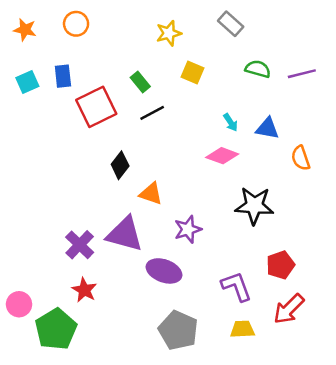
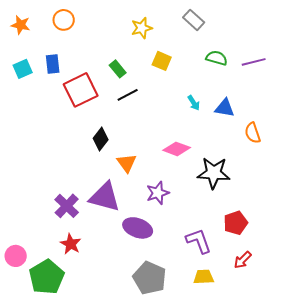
pink diamond: (222, 156) -> (177, 149), moved
orange triangle: (151, 194) -> (127, 163), turned 35
red arrow: (289, 309) -> (243, 260), size x0.7

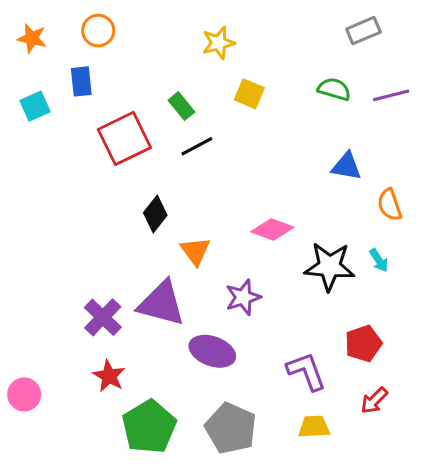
gray rectangle: (194, 20) -> (363, 31), moved, turned -65
blue rectangle: (53, 64) -> (81, 81), moved
cyan arrow: (194, 103) -> (379, 260), moved
green pentagon: (47, 277) -> (149, 427), moved

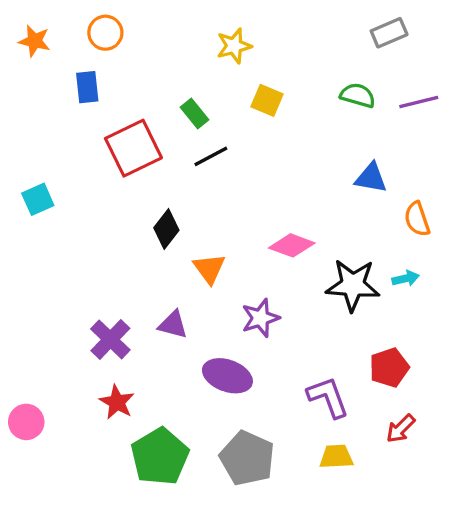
cyan square: (35, 106) -> (38, 199), moved
cyan arrow: (379, 260) -> (406, 278), turned -70
purple triangle: (161, 303) -> (173, 325), size x0.6

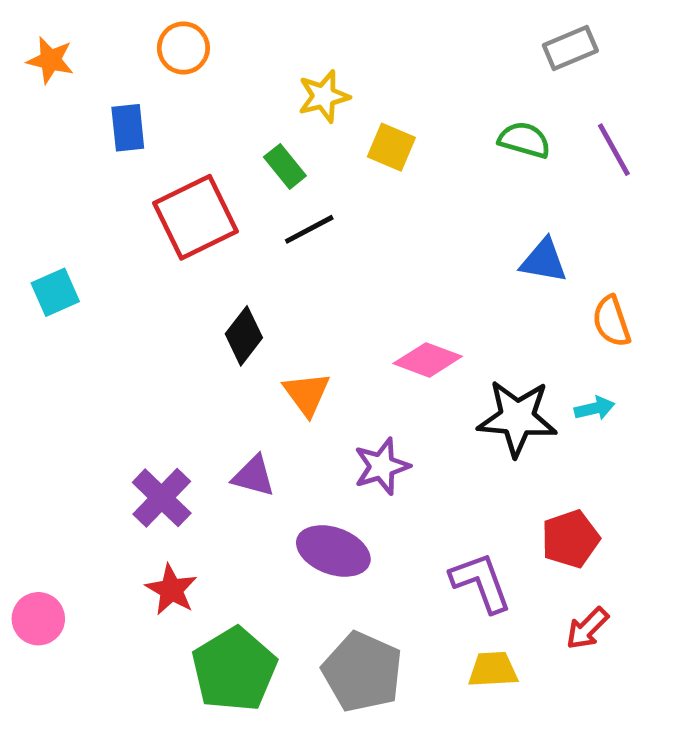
orange circle: (105, 33) -> (183, 48), moved
yellow star: (234, 46) -> (324, 96), moved
purple line: (419, 102) -> (614, 150), turned 75

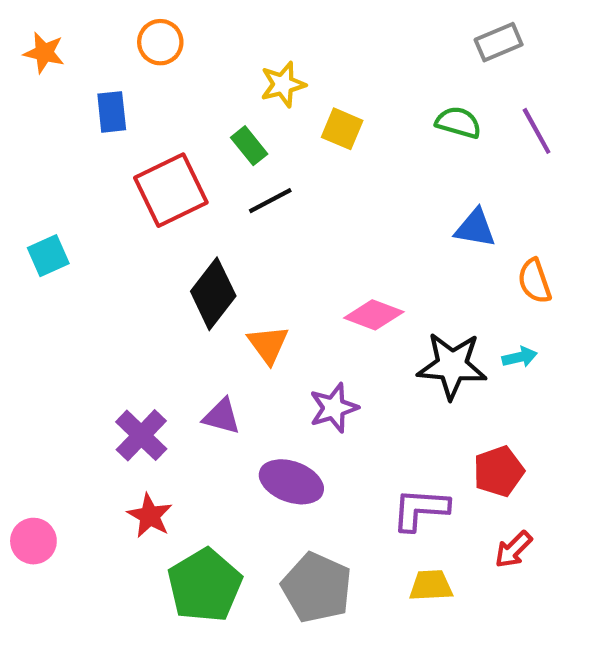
black diamond: (244, 336) -> (213, 294), size x1.4
purple L-shape: (481, 582) -> (420, 509), turned -66

